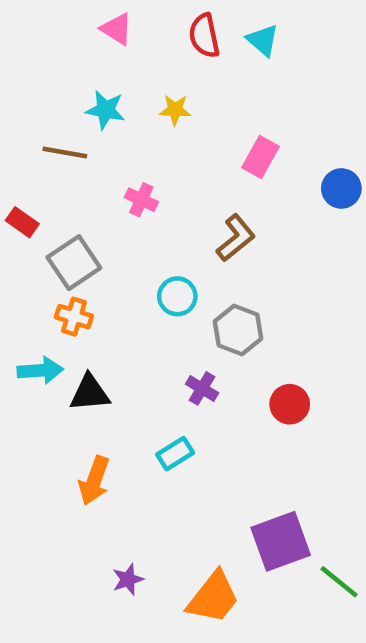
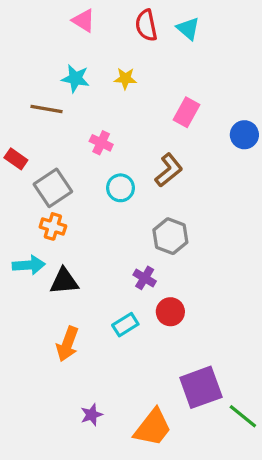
cyan circle: (177, 296) -> (120, 188), moved
red circle: (290, 404) -> (170, 312), moved

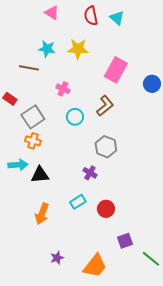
yellow star: (125, 78) -> (78, 49), size x1.5
pink rectangle: (186, 112) -> (116, 70), size x1.4
red circle: (170, 312) -> (106, 209), moved
purple square: (201, 387) -> (125, 241), size x0.6

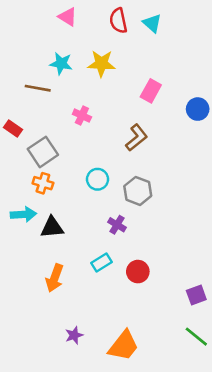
pink rectangle: (116, 70) -> (151, 91), size x0.7
cyan circle: (75, 117) -> (98, 179), moved
purple square: (125, 241) -> (196, 295), moved

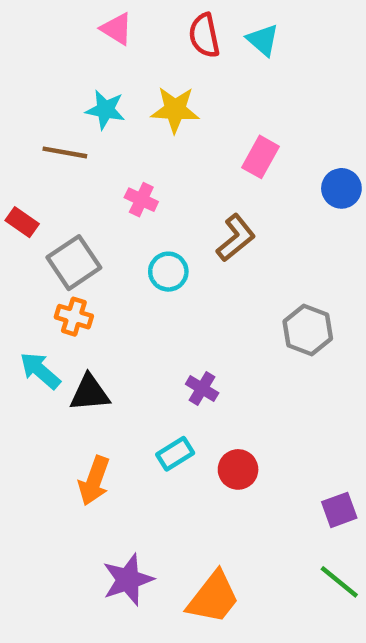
cyan circle: (98, 179) -> (168, 272), moved
gray hexagon: (138, 191) -> (308, 330), moved
cyan arrow: (23, 214) -> (40, 371), turned -135
purple star: (74, 335) -> (128, 580), size x1.6

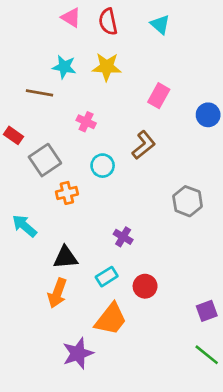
red semicircle: (204, 35) -> (108, 22), moved
orange cross: (74, 317) -> (67, 193), moved, turned -30
black triangle: (90, 393) -> (66, 257), moved
orange trapezoid: (213, 598) -> (111, 319), moved

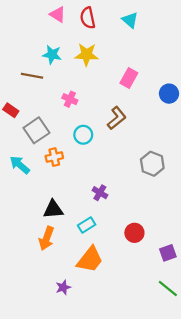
cyan arrow: (24, 226) -> (20, 165), moved
red circle: (145, 286) -> (134, 233), moved
purple star: (78, 353) -> (63, 287), size x0.6

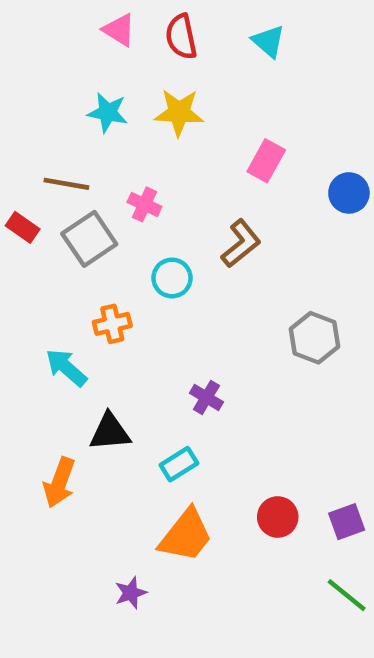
brown line: (32, 76) -> (66, 184), moved
gray square: (36, 130) -> (89, 239), moved
cyan arrow: (20, 165) -> (66, 368), moved
red circle: (134, 233) -> (278, 517), moved
orange arrow: (46, 238) -> (59, 483), moved

